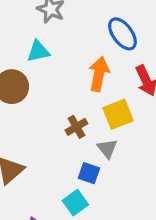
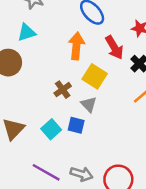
yellow square: (118, 114) -> (95, 76), turned -30
cyan square: (75, 203) -> (51, 129), moved

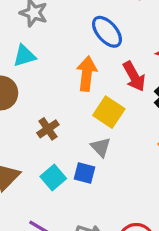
brown cross: (63, 90) -> (48, 129), moved

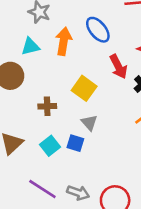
orange arrow: (87, 74) -> (64, 41), moved
yellow square: (109, 112) -> (84, 88), moved
brown cross: (48, 129) -> (47, 106), turned 30

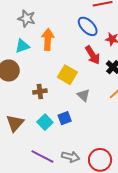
blue ellipse: (98, 30) -> (88, 26), moved
gray triangle: (89, 123) -> (84, 95), moved
blue square: (75, 143) -> (65, 118), turned -32

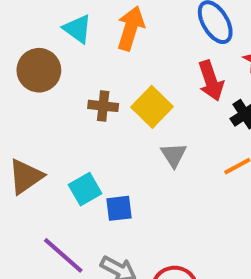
cyan triangle: (22, 46) -> (78, 29), turned 42
brown cross: (40, 91) -> (103, 106), moved
blue square: (65, 118) -> (119, 208), moved

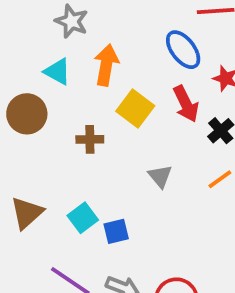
yellow square: (152, 107) -> (135, 108), moved

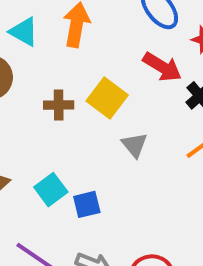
red arrow: (186, 104) -> (162, 67), turned -33
yellow square: (135, 108) -> (107, 98), moved

